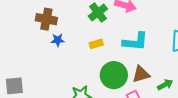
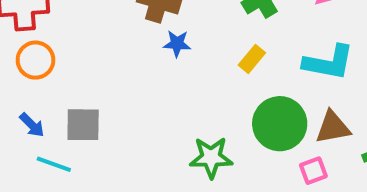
yellow rectangle: (96, 44) -> (252, 59), turned -40

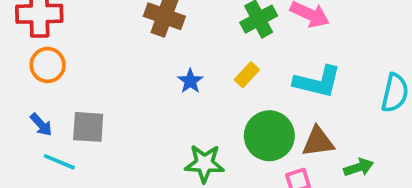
blue star: (177, 44) -> (190, 81), moved, turned 30

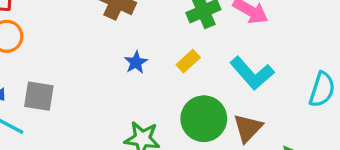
cyan L-shape: (317, 82) -> (252, 73), turned 30
brown triangle: (318, 142) -> (248, 128), turned -44

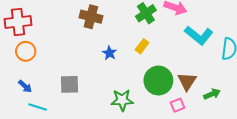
cyan L-shape: (252, 73) -> (199, 35), moved
gray square: (39, 96) -> (70, 84), moved

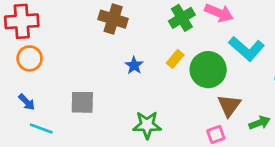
green circle: (158, 81) -> (208, 70), moved

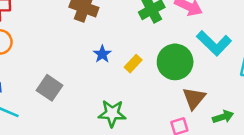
yellow rectangle: (175, 59) -> (133, 64), moved
gray square: (82, 102) -> (49, 88), turned 30

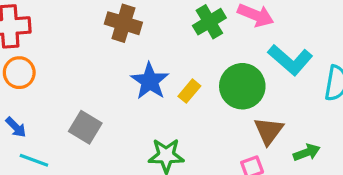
blue star: (102, 54) -> (150, 81), size x1.6

